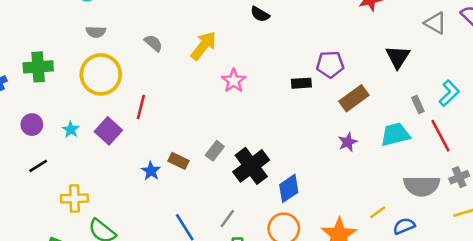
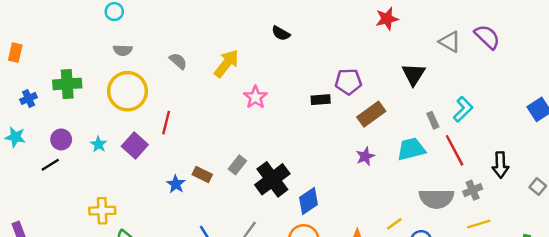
black line: (38, 166) -> (50, 165), moved

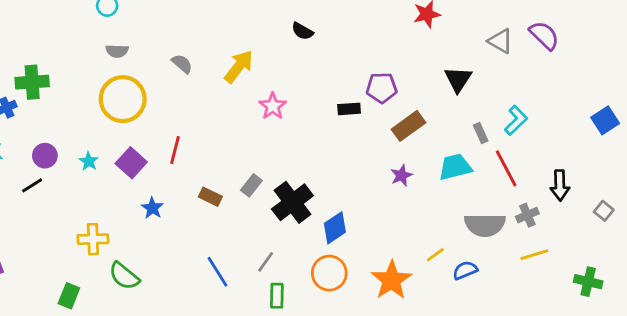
green cross: (67, 84) -> (32, 82), moved
red line: (166, 123) -> (175, 150), moved
blue star: (176, 184) -> (152, 208), moved

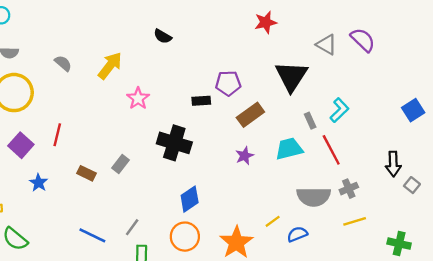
black triangle: (458, 79) -> (291, 76), size x1.4
black arrow: (560, 185) -> (393, 164), moved
black cross: (292, 202) -> (174, 143), moved, turned -36
blue line: (217, 272) -> (92, 235), turned -32

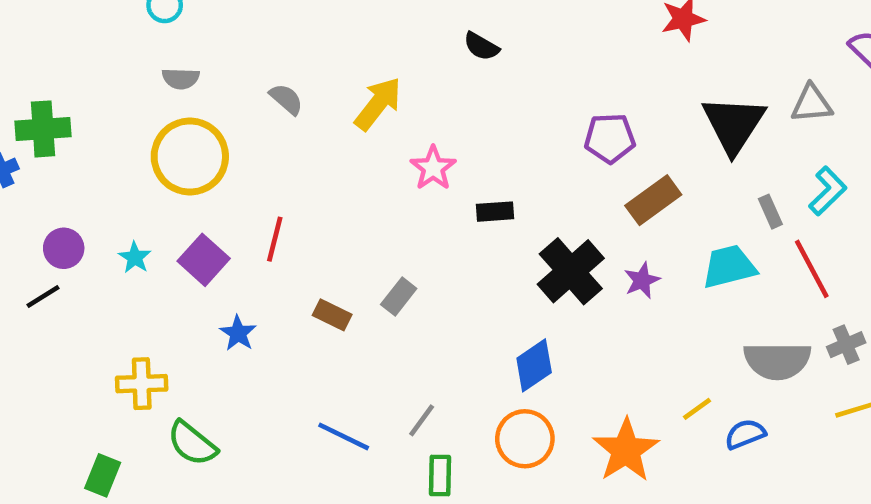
gray triangle: (327, 45) -> (812, 104), moved, turned -35
black rectangle: (201, 101) -> (495, 212), moved
black cross: (174, 143) -> (571, 271), moved, turned 32

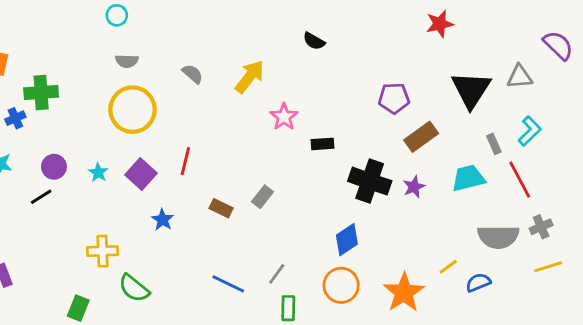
black cross: (571, 271) -> (370, 181), turned -30

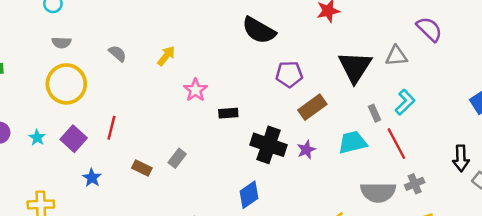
black semicircle: (314, 41) -> (259, 30), moved, size x1.8
yellow arrow: (250, 77) -> (166, 56), size x0.7

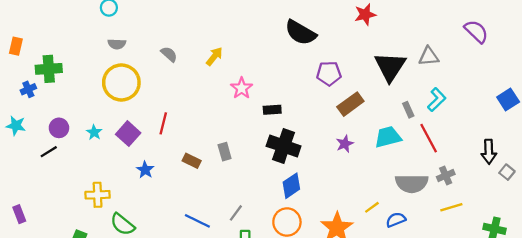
purple semicircle: (429, 29) -> (476, 31), moved
black cross: (269, 145) -> (284, 146), moved
gray rectangle: (177, 158) -> (225, 152), turned -54

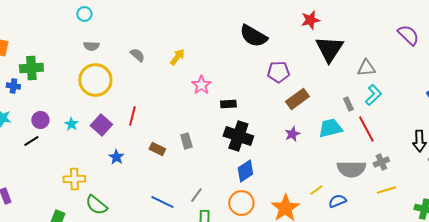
gray triangle: (429, 56) -> (366, 68), moved
black triangle: (390, 67) -> (329, 49), moved
blue cross: (28, 89) -> (13, 86), turned 32

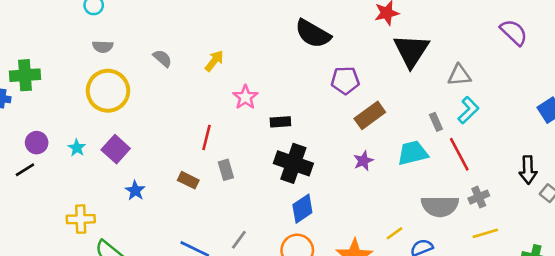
red line: (132, 116) -> (206, 137), moved

